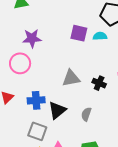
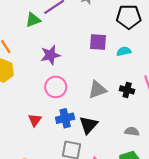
cyan semicircle: (100, 36) -> (124, 51), moved
pink circle: (20, 63) -> (56, 87), moved
gray semicircle: (86, 114) -> (132, 131), moved, turned 88

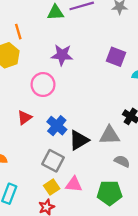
pink circle: (56, 87) -> (43, 85), moved
gray triangle: (97, 90) -> (110, 135), moved
blue cross: (65, 118) -> (57, 126), turned 36

